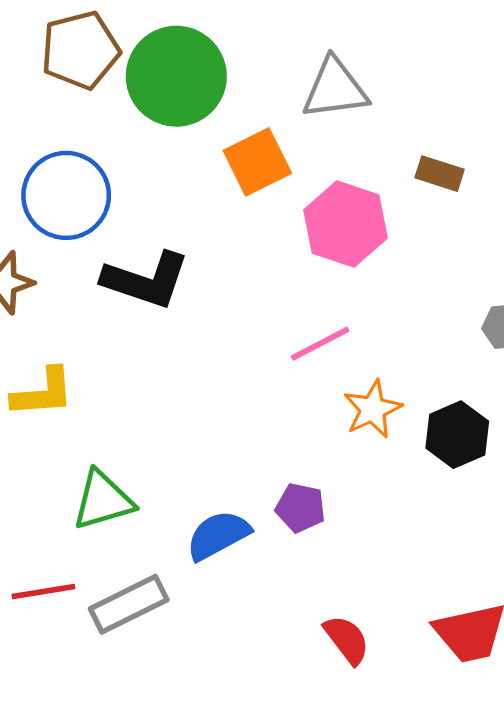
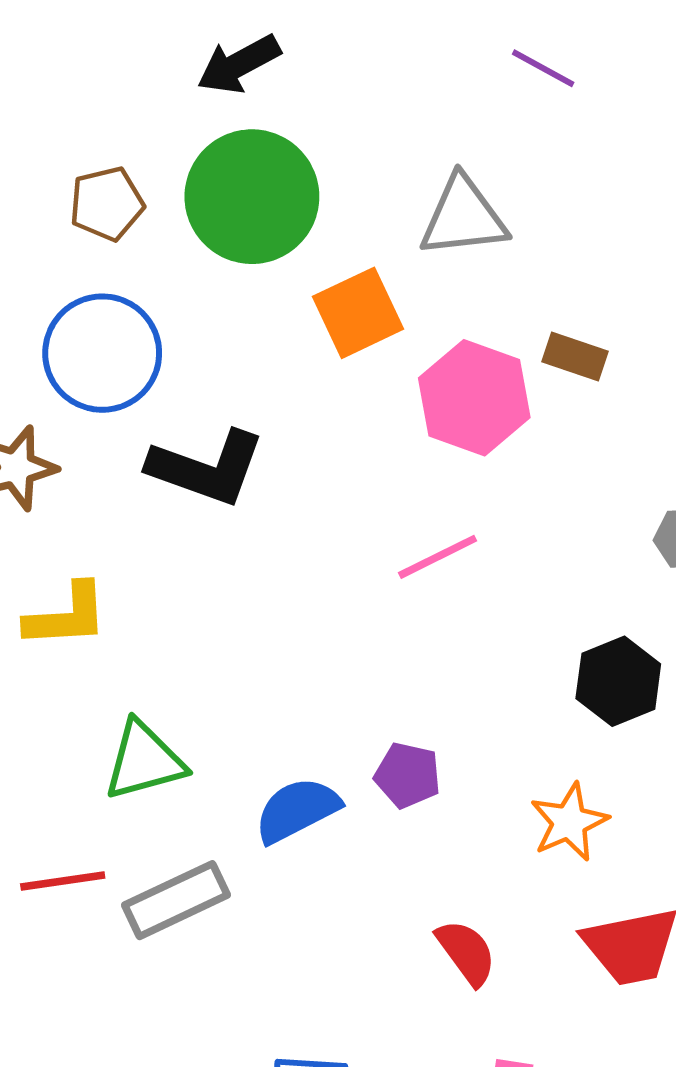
brown pentagon: (80, 50) -> (107, 204), moved, size x0.7
brown rectangle: (440, 174) -> (575, 357), moved
orange star: (373, 409) -> (569, 822), moved

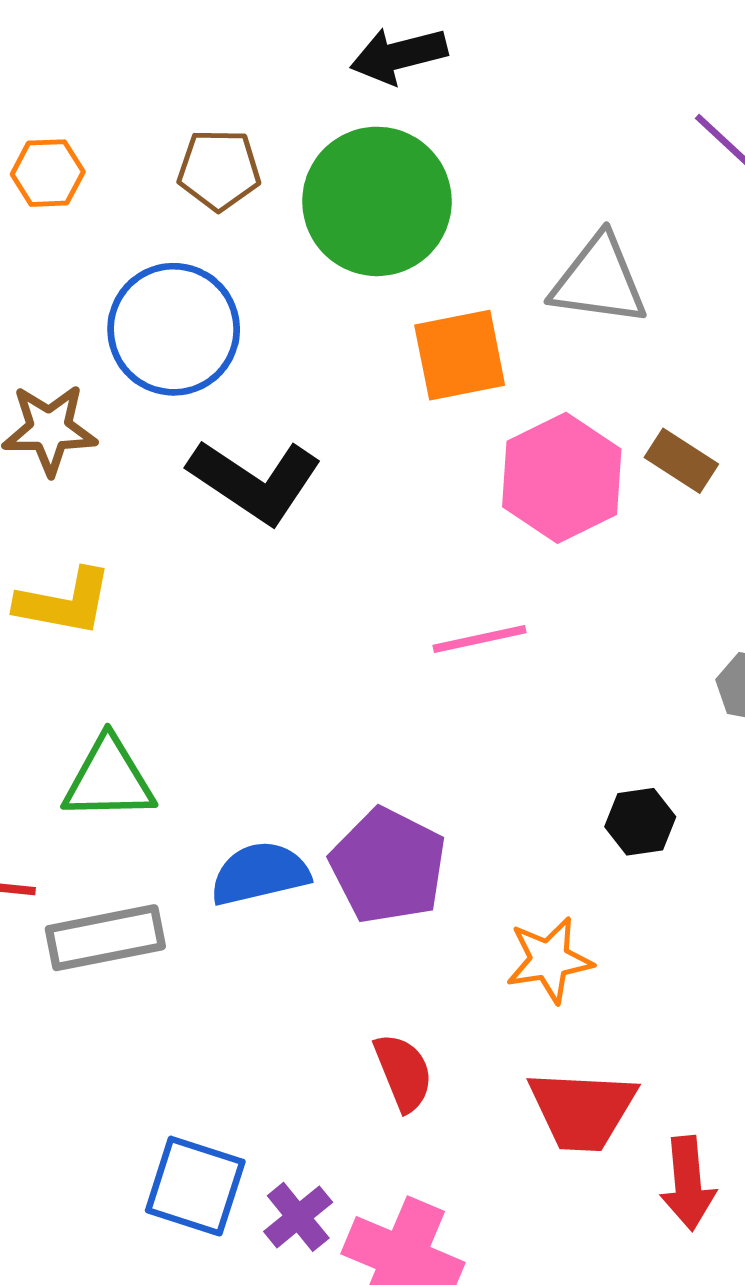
black hexagon: (618, 681) -> (640, 822), size x0.7
purple pentagon: (408, 775) -> (388, 866), size x1.6

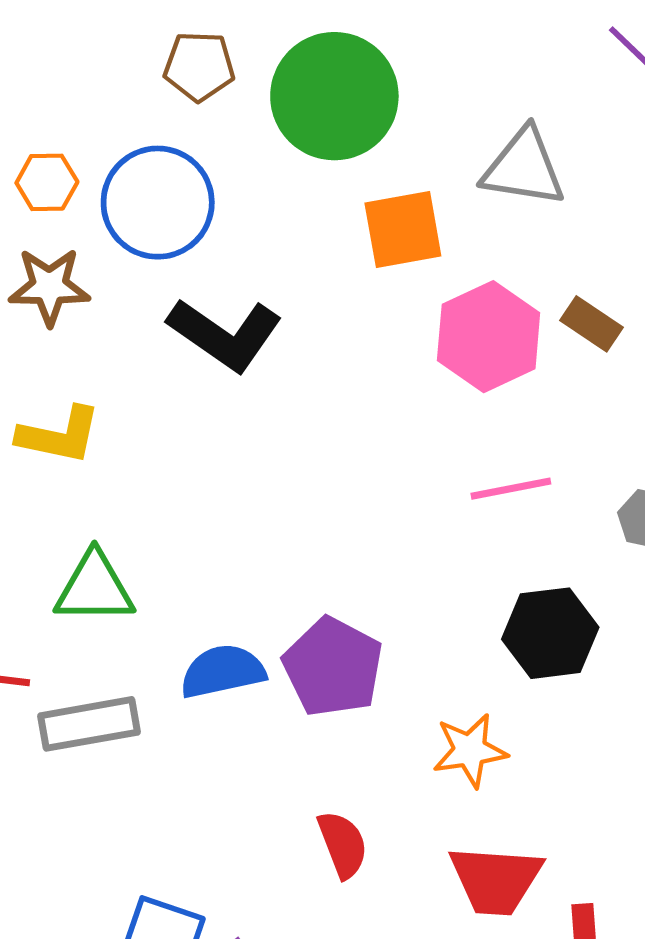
orange hexagon: (48, 173) -> (47, 182), moved
pink line: (479, 639) -> (511, 489), moved
black hexagon: (640, 822) -> (550, 633), size x1.6

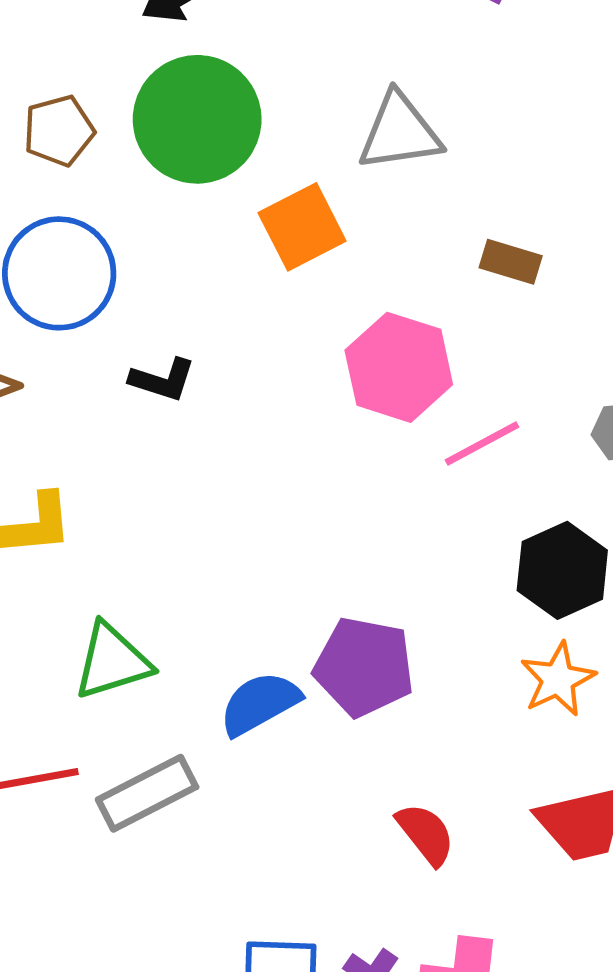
black L-shape: (225, 334) -> (163, 380), size x0.6
pink hexagon: (489, 337) -> (399, 367), moved
orange star: (470, 750) -> (558, 679), moved

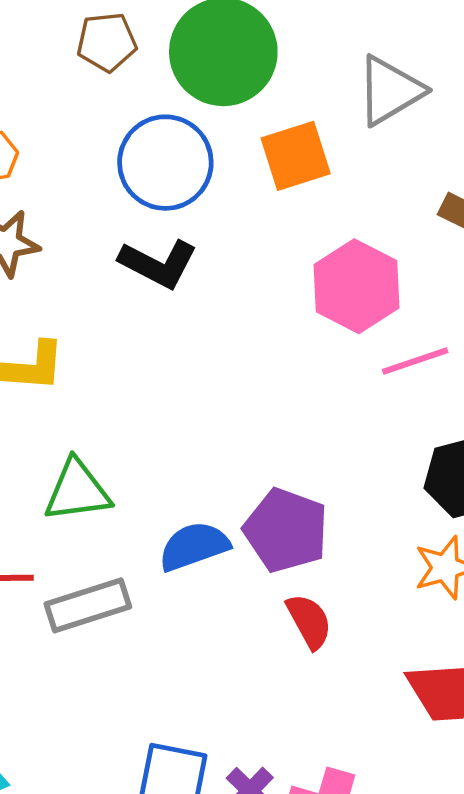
gray triangle: (400, 132) -> (390, 91), turned -32
blue circle: (59, 273) -> (165, 163), moved
black L-shape: (163, 380) -> (158, 264), size x1.4
red semicircle: (426, 834) -> (309, 621), moved

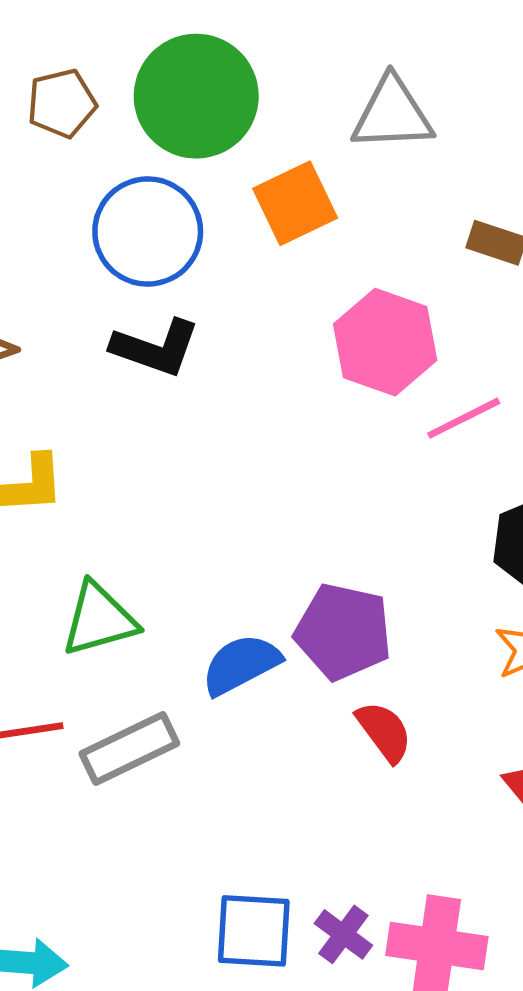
gray triangle: (390, 91) -> (392, 114), turned 36

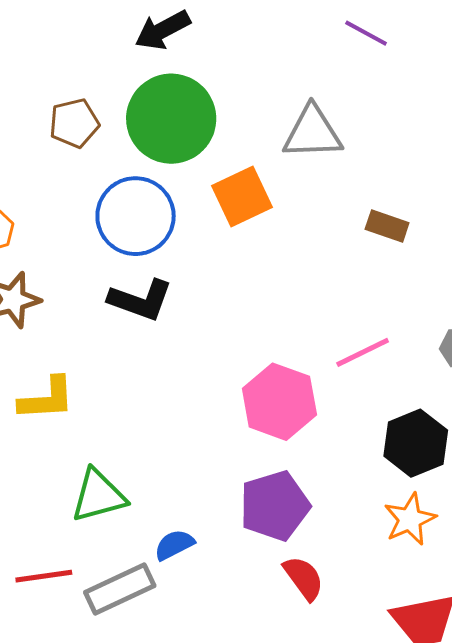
pink hexagon: (385, 342) -> (279, 402), moved
purple pentagon: (343, 632) -> (275, 506), turned -30
blue semicircle: (241, 664) -> (174, 545), moved, size x0.7

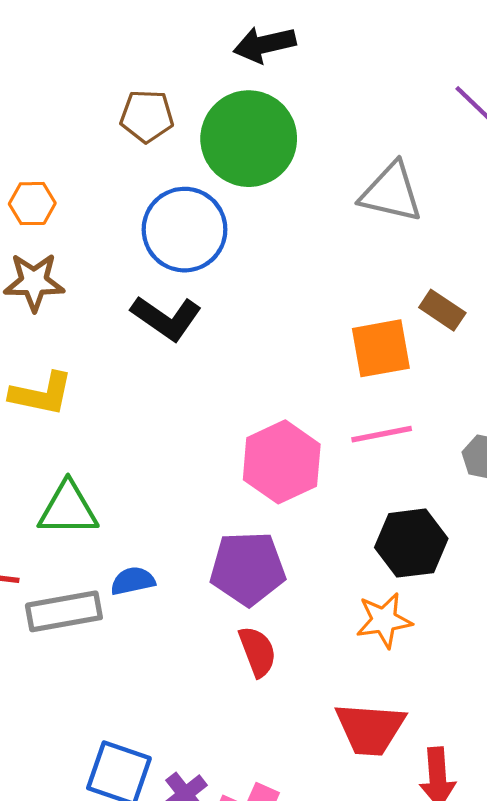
orange square: (242, 196) -> (381, 348), moved

